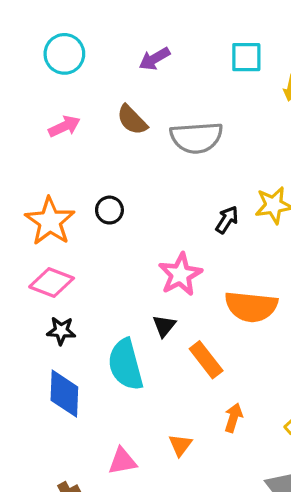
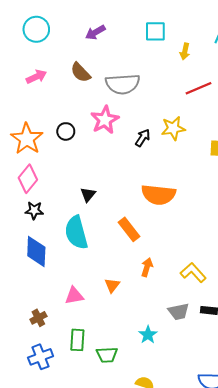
pink star: (180, 274) -> (105, 120), moved
pink diamond: (52, 282) -> (28, 179), turned -72
black triangle: (164, 326) -> (88, 195), moved

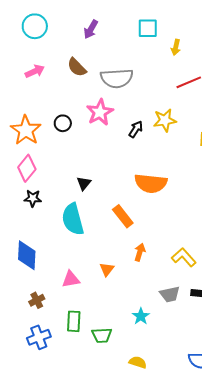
purple arrow: (95, 32) -> (91, 29), turned -30
blue diamond: (36, 252) -> (27, 255), moved

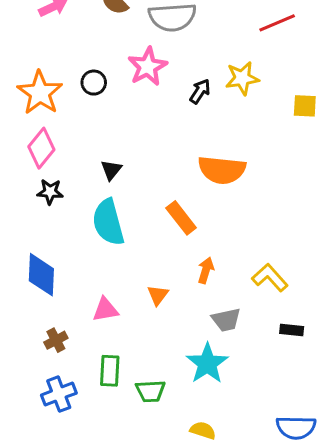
black triangle: (84, 183) -> (111, 170), moved
gray trapezoid: (170, 294) -> (226, 320), moved
cyan star: (141, 316) -> (207, 363), size x1.6

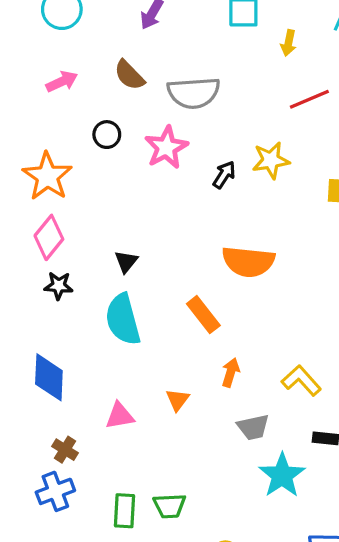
black circle: (94, 83) -> (107, 135), moved
brown cross: (56, 340) -> (65, 450), turned -30
cyan star: (207, 363) -> (282, 475), moved
green rectangle: (110, 371) -> (125, 511), moved
blue cross: (59, 394) -> (55, 491), moved

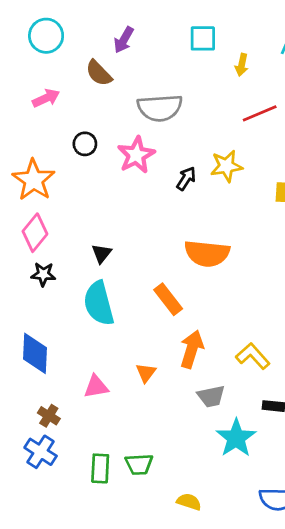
brown semicircle: (129, 75) -> (99, 73), moved
orange arrow: (231, 372) -> (192, 349), size x1.5
blue cross: (55, 491) -> (41, 452), turned -36

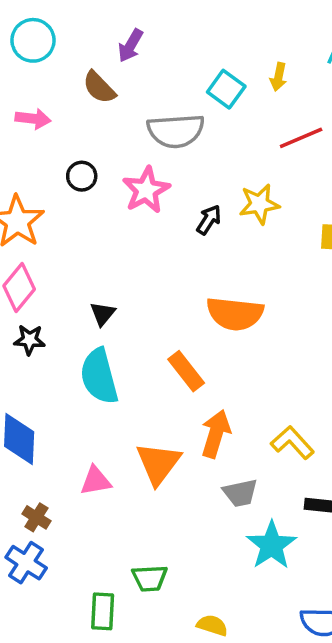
cyan square: (203, 38) -> (226, 89), moved, turned 36
pink arrow: (46, 98) -> (33, 119), turned 32
orange triangle: (146, 373) -> (158, 463), size x1.8
green rectangle: (100, 468) -> (103, 611), moved

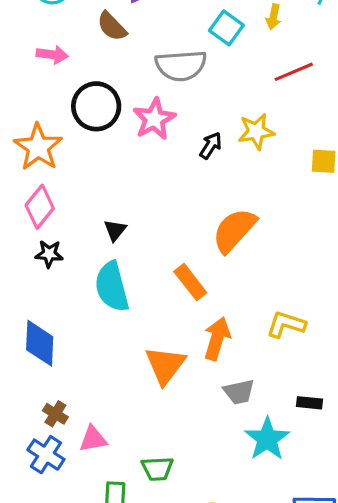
black circle: (82, 176) -> (96, 106), size x1.8
orange semicircle: (235, 314) -> (234, 230), turned 126
yellow L-shape: (292, 442) -> (286, 324), moved, turned -30
pink triangle: (96, 481) -> (93, 439), moved

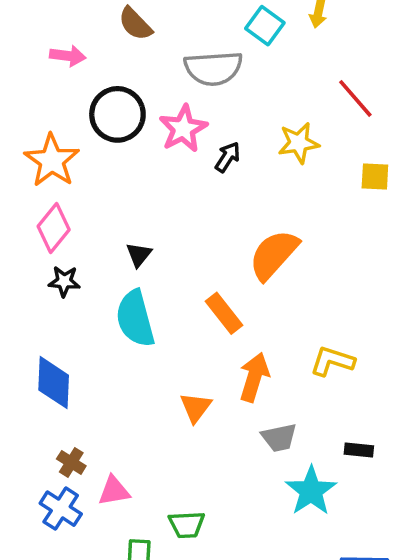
red line: (294, 72) -> (355, 98), moved, turned 72
black arrow: (211, 146) -> (228, 157), moved
orange triangle: (165, 365) -> (196, 407), size x0.7

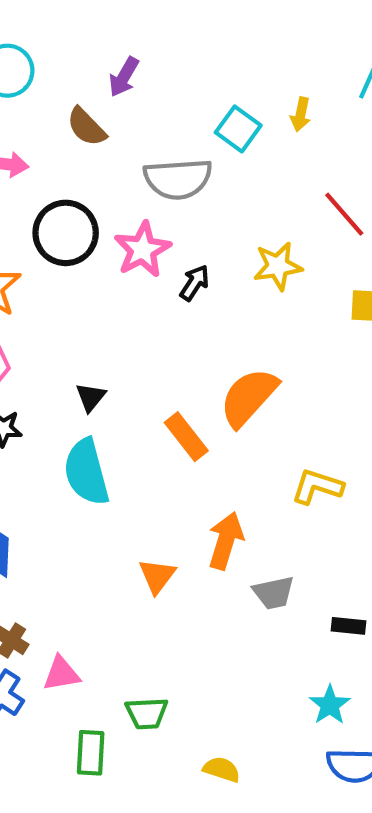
orange rectangle: (224, 313) -> (186, 437), moved
yellow L-shape: (332, 361) -> (317, 487), moved
gray trapezoid: (279, 438) -> (274, 593), moved
cyan star: (311, 491) -> (330, 705), moved, size x0.7

